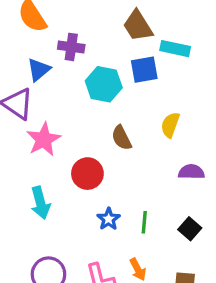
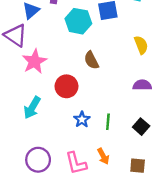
yellow semicircle: (170, 125) -> (141, 45), moved, turned 138
cyan arrow: (40, 203) -> (32, 108), turned 45

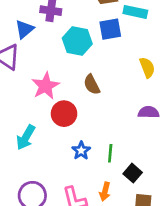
pink star: (35, 61) -> (46, 86), moved
black square: (141, 127) -> (133, 173), moved
orange arrow: (103, 156) -> (105, 192), turned 42

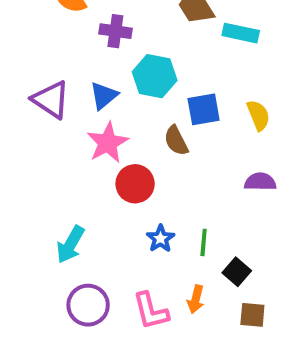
blue triangle: (24, 29) -> (104, 96), moved
blue square: (110, 29) -> (204, 109), moved
cyan arrow: (26, 137) -> (70, 244), moved

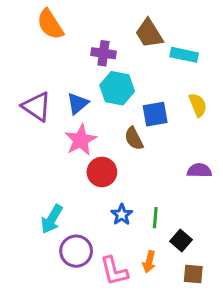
purple cross: (115, 31) -> (103, 53), moved
yellow semicircle: (258, 115) -> (198, 105), moved
purple circle: (88, 305) -> (76, 251), moved

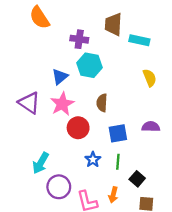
brown trapezoid: (149, 33) -> (113, 24), turned 35
purple triangle: (37, 107) -> (29, 103), moved
blue square: (155, 114) -> (118, 133), moved
brown semicircle: (134, 138) -> (102, 103), turned 30

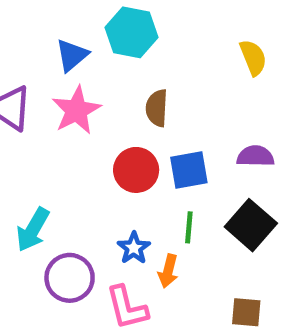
red circle: (78, 128) -> (136, 170), moved
blue star: (93, 160) -> (134, 248), moved
black square: (137, 179) -> (251, 225), moved, size x1.5
orange arrow: (113, 195) -> (168, 271), moved

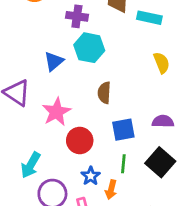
pink star: (76, 110) -> (56, 112), moved
red circle: (136, 170) -> (80, 140), moved

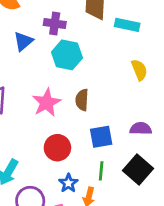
blue triangle: (54, 61) -> (23, 41), moved
pink star: (56, 112) -> (47, 103), moved

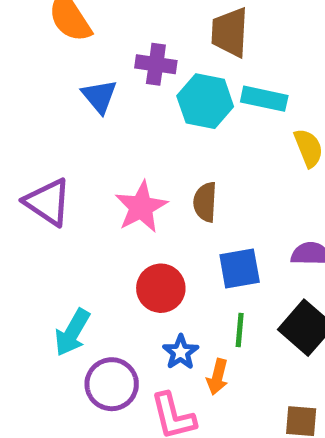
cyan rectangle: (127, 25) -> (264, 99), moved
blue triangle: (23, 41) -> (99, 96), turned -30
cyan hexagon: (67, 55) -> (205, 101), moved

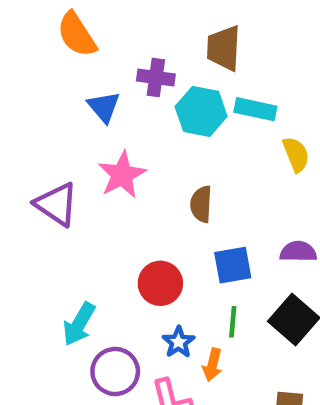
pink star: (141, 207) -> (122, 175), moved

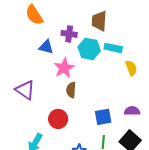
blue triangle: (104, 107) -> (46, 47), turned -35
pink star: (122, 175) -> (64, 68), moved
brown semicircle: (201, 204) -> (71, 90), moved
red circle: (160, 283) -> (58, 119), moved

